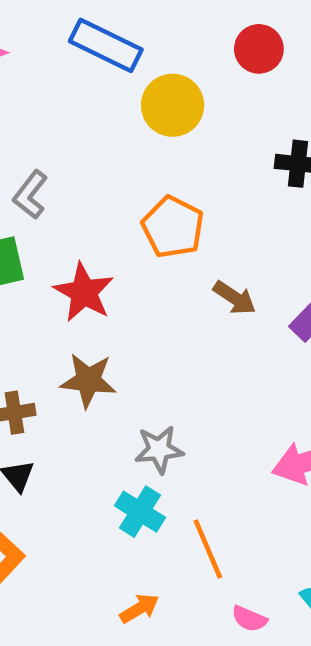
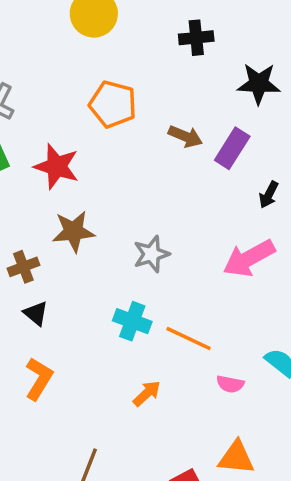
brown arrow: (235, 298) -> (185, 136), moved
gray star: (159, 449) -> (151, 254), moved
orange line: (208, 549) -> (189, 339), turned -30

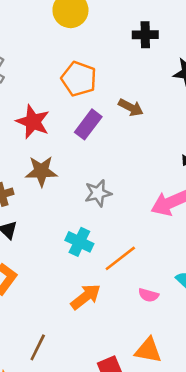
purple rectangle: (232, 148) -> (88, 124), moved
orange line: (189, 339) -> (120, 258), turned -68
orange arrow: (147, 393) -> (86, 297), size x1.4

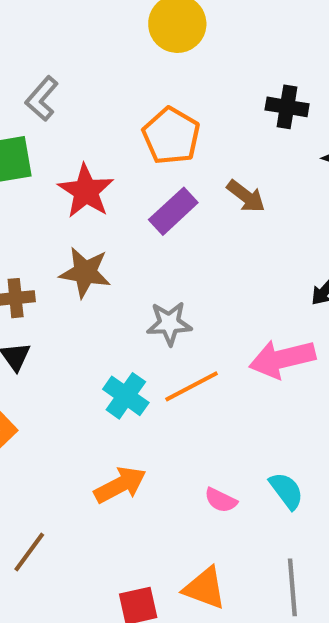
black cross: (145, 35) -> (287, 107), moved
orange line: (120, 258) -> (192, 386), moved

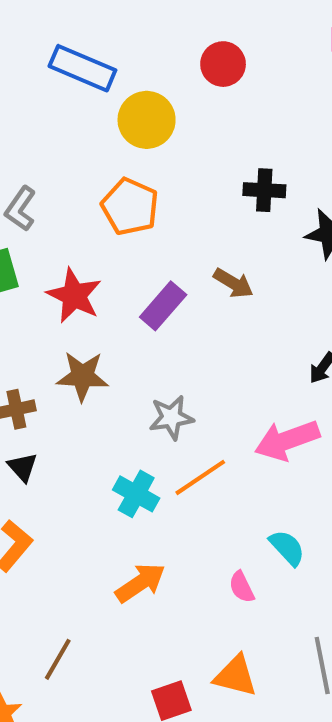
orange pentagon: (171, 136) -> (130, 207), moved
cyan semicircle: (286, 491) -> (287, 548), moved
pink semicircle: (221, 500) -> (242, 587), turned 44

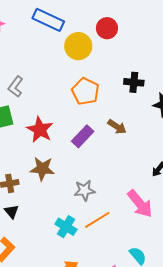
red circle: (223, 64) -> (107, 28), moved
orange pentagon: (130, 207) -> (85, 91), moved
pink arrow: (287, 440) -> (140, 204), turned -112

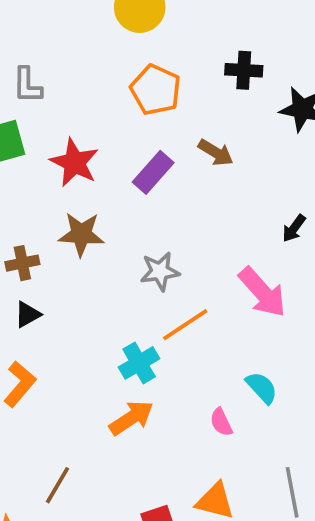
gray L-shape: (16, 87) -> (27, 85), turned -35
black triangle: (12, 212) -> (28, 314), turned 42
cyan cross: (66, 227) -> (139, 363), moved, turned 30

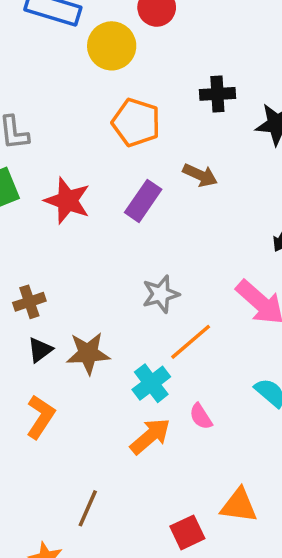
brown star: (81, 234) -> (88, 353), moved
pink semicircle: (221, 422) -> (201, 416), moved

